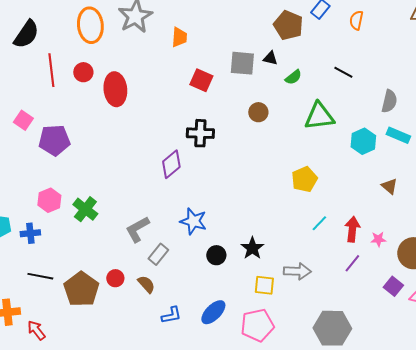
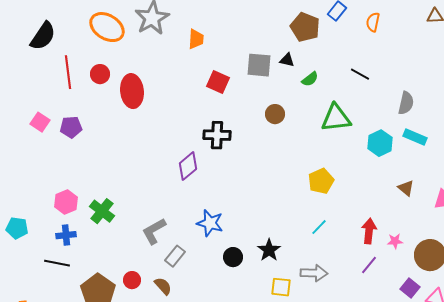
orange ellipse: (90, 25) -> (107, 27), turned -52
purple pentagon: (54, 140) -> (71, 127), moved, size x0.7
cyan line: (319, 223) -> (319, 227), moved
blue cross: (30, 233) -> (66, 235), moved
black line: (40, 276) -> (57, 263), moved

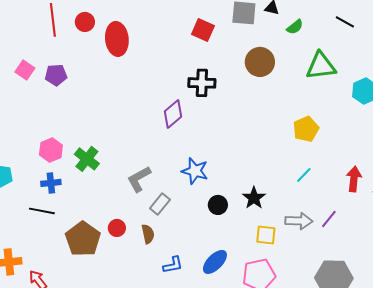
brown circle: (275, 114) -> (260, 62), size x1.5
purple line: (369, 265) -> (329, 219), moved
brown semicircle: (163, 286) -> (148, 234), turned 30

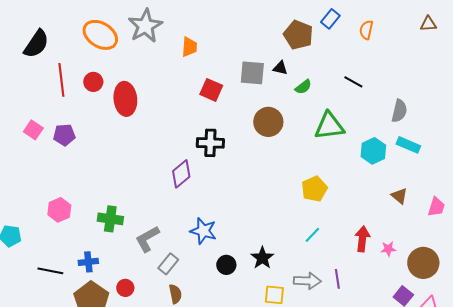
green cross: (87, 159) -> (110, 219), moved, turned -30
blue cross: (51, 183) -> (88, 262), moved
purple line: (329, 219) -> (337, 279), turned -48
brown semicircle: (148, 234) -> (175, 294), moved

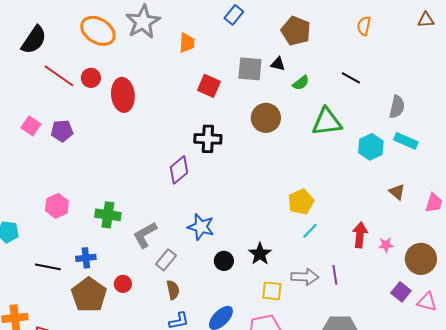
blue rectangle: (330, 19) -> (234, 15), moved
red line: (61, 80) -> (59, 76), turned -48
yellow pentagon: (314, 189) -> (301, 202), moved

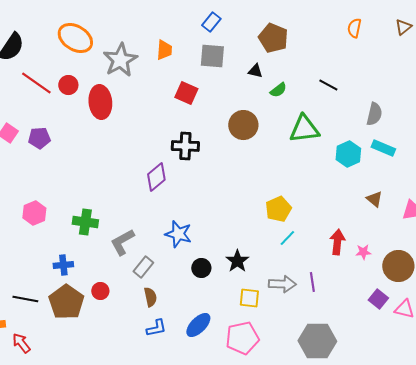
brown triangle: (426, 20) -> (403, 27), turned -36
gray star: (143, 22) -> (120, 60), moved
orange semicircle: (364, 26) -> (354, 28), moved
gray square: (250, 69) -> (212, 56), moved
black line: (48, 267) -> (25, 299), moved

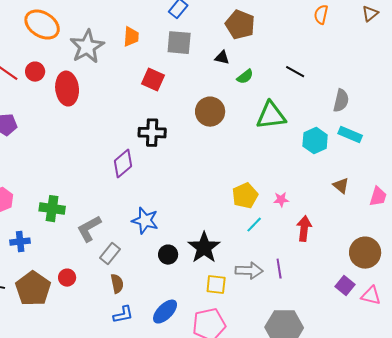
pink star: (363, 252) -> (281, 200), moved
black star: (237, 261) -> (204, 248), size x1.4
blue cross: (63, 265) -> (20, 242), moved

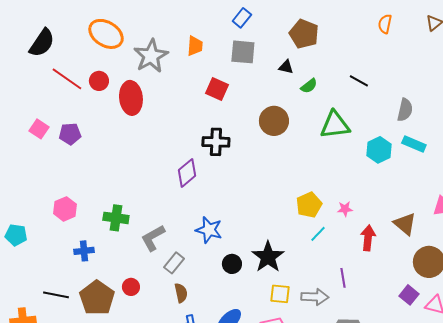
brown triangle: (341, 186) -> (405, 224), moved, size x1.4
gray arrow: (249, 271) -> (315, 297), moved

